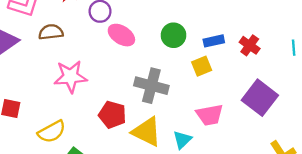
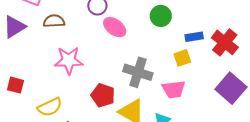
green circle: (173, 35) -> (161, 16), moved
red cross: (250, 45) -> (225, 42), size x1.5
pink trapezoid: (210, 115) -> (174, 89), moved

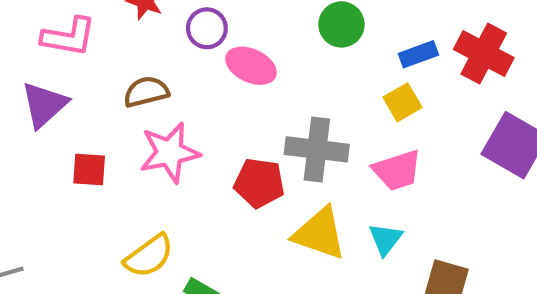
brown semicircle: (54, 21) -> (146, 92), moved
red square: (15, 85) -> (89, 170), moved
red pentagon: (103, 95) -> (259, 183), moved

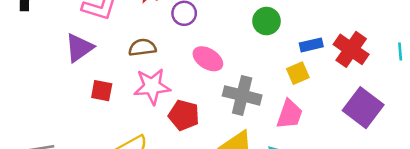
pink ellipse: (251, 66) -> (208, 59), moved
pink trapezoid: (397, 170) -> (290, 114), turned -60
red pentagon: (259, 183) -> (184, 115), moved

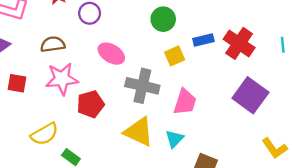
yellow square: (298, 73) -> (175, 56), moved
red pentagon: (184, 115) -> (91, 104), turned -30

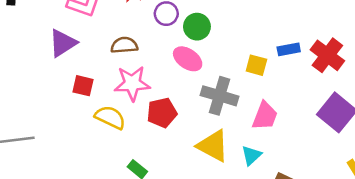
green circle: (163, 19) -> (197, 27), moved
yellow square: (175, 56) -> (256, 65), turned 36
yellow semicircle: (44, 134) -> (110, 117), moved, turned -128

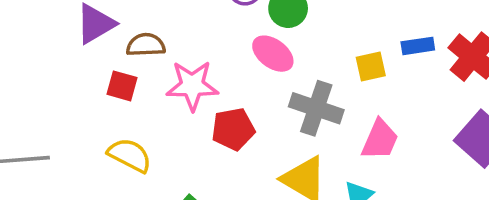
brown semicircle: (124, 45) -> (146, 45), moved
yellow square: (256, 65) -> (371, 67), turned -30
yellow semicircle: (110, 117) -> (130, 155), moved

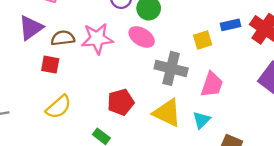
pink star: (192, 85) -> (97, 39), moved
red pentagon: (233, 129) -> (121, 102), moved
yellow semicircle: (130, 155) -> (59, 107), turned 116

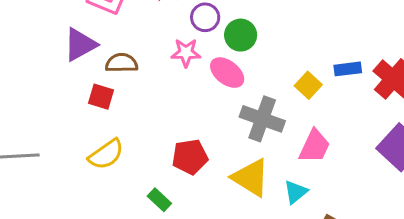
pink star: (97, 39) -> (186, 53), moved, size x0.7
yellow square: (203, 40) -> (308, 85), turned -36

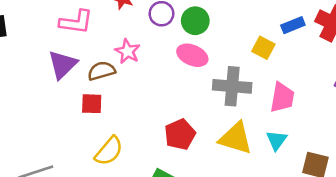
pink star: (186, 53) -> (127, 51), moved, turned -30

